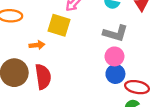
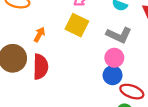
yellow square: (59, 25) -> (77, 25), moved
orange arrow: (37, 45) -> (39, 35), turned -64

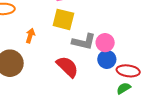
gray L-shape: (119, 35) -> (84, 42), moved
red semicircle: (41, 67) -> (67, 67), moved, turned -35

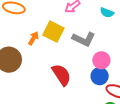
yellow square: (63, 19) -> (53, 32), moved
gray L-shape: (84, 42) -> (84, 39), moved

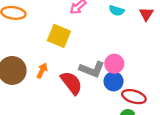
orange arrow: (33, 38) -> (42, 71), moved
gray L-shape: (84, 39) -> (92, 69), moved

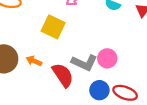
orange arrow: (42, 71) -> (34, 61), turned -96
blue circle: (114, 81) -> (99, 90), moved

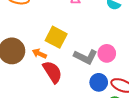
yellow square: (53, 27) -> (56, 37), moved
red semicircle: (63, 75) -> (52, 72), moved

